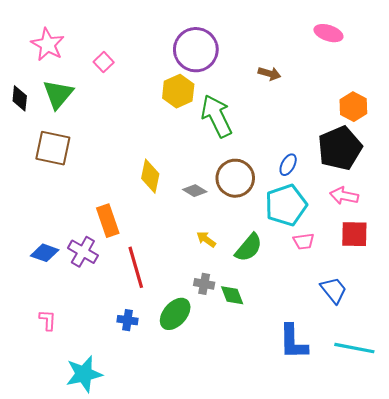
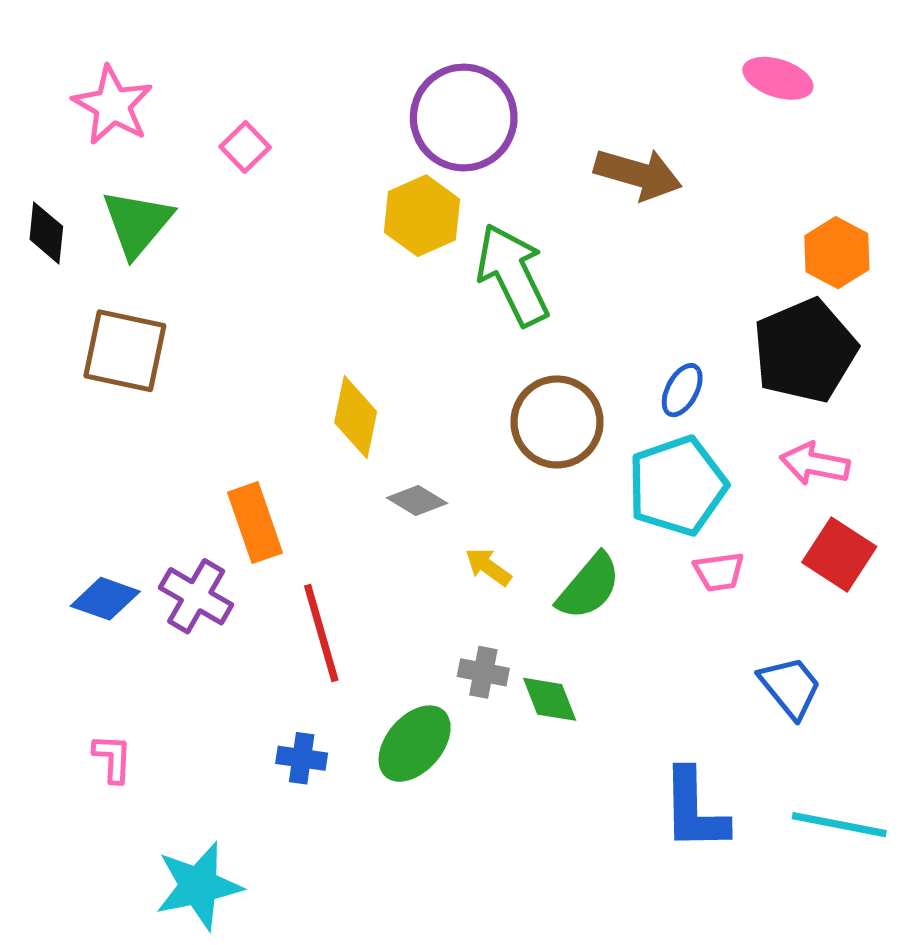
brown arrow: (269, 74) -> (638, 174), size x1.6
gray diamond: (195, 191) -> (417, 501), moved
red square: (354, 234) -> (839, 555), turned 32

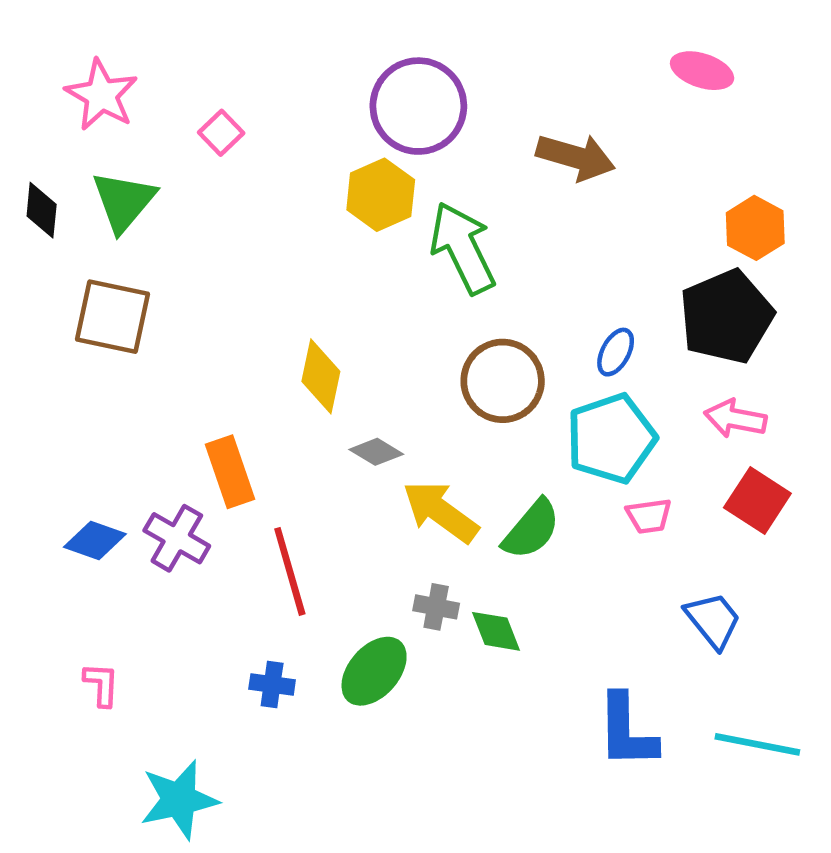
yellow arrow: (488, 567) -> (441, 512), size x1.8

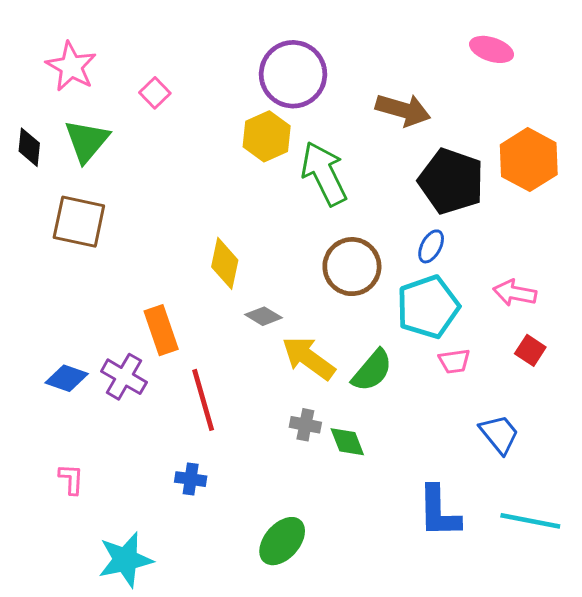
orange hexagon: (755, 228) -> (529, 160), size x1.4
black pentagon: (726, 317) -> (451, 181), moved, turned -30
red square: (757, 501) -> (530, 350), size x0.7
green ellipse: (374, 671) -> (282, 541), moved

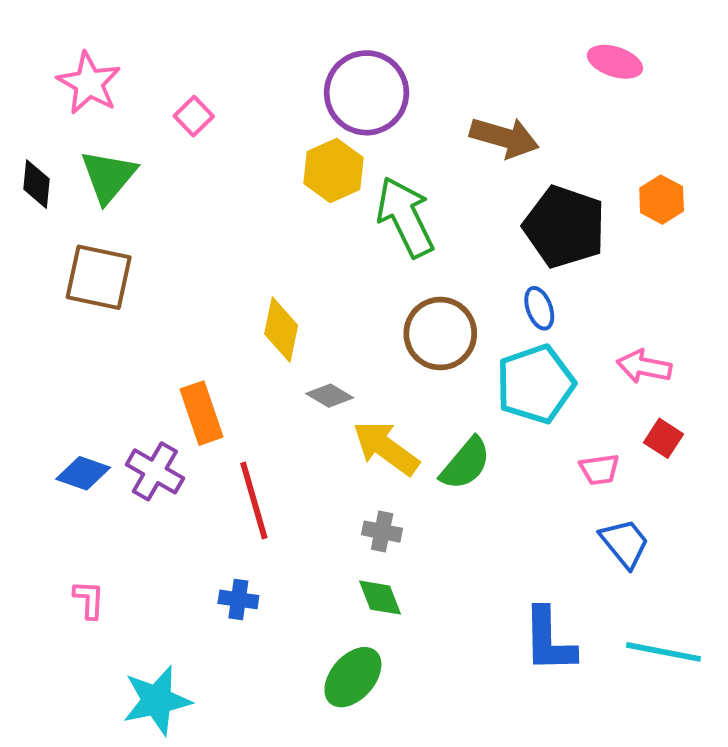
orange hexagon: (529, 160) -> (662, 200), size x0.6
blue ellipse: (431, 246) -> (539, 308), turned -48
pink trapezoid: (454, 361) -> (599, 469), moved
green diamond: (347, 442) -> (380, 598), moved

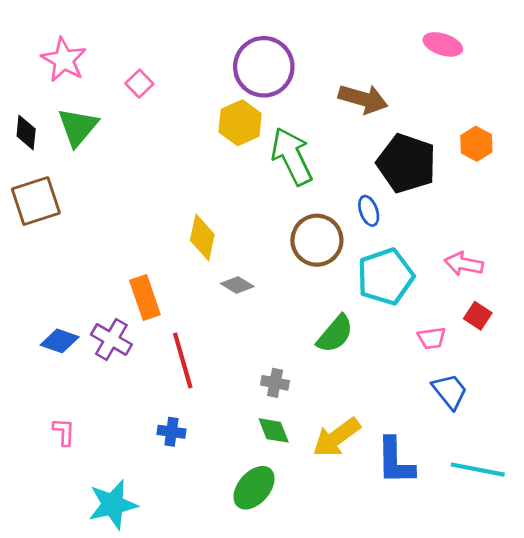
brown square: (99, 277) -> (36, 201), moved, turned -30
blue ellipse: (539, 308) -> (369, 211), moved
yellow arrow: (386, 448) -> (337, 437), moved, turned -72

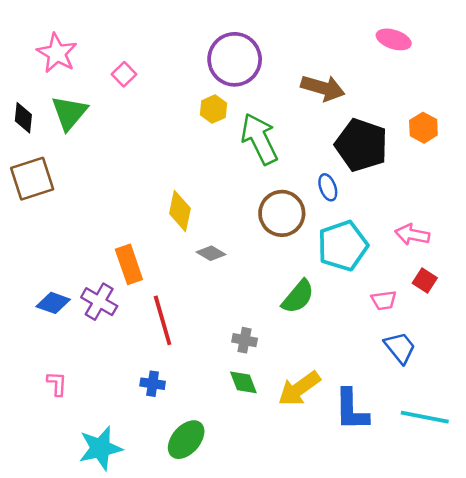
yellow hexagon: (240, 123) -> (213, 109), size x0.7
green ellipse: (254, 488) -> (186, 440), moved

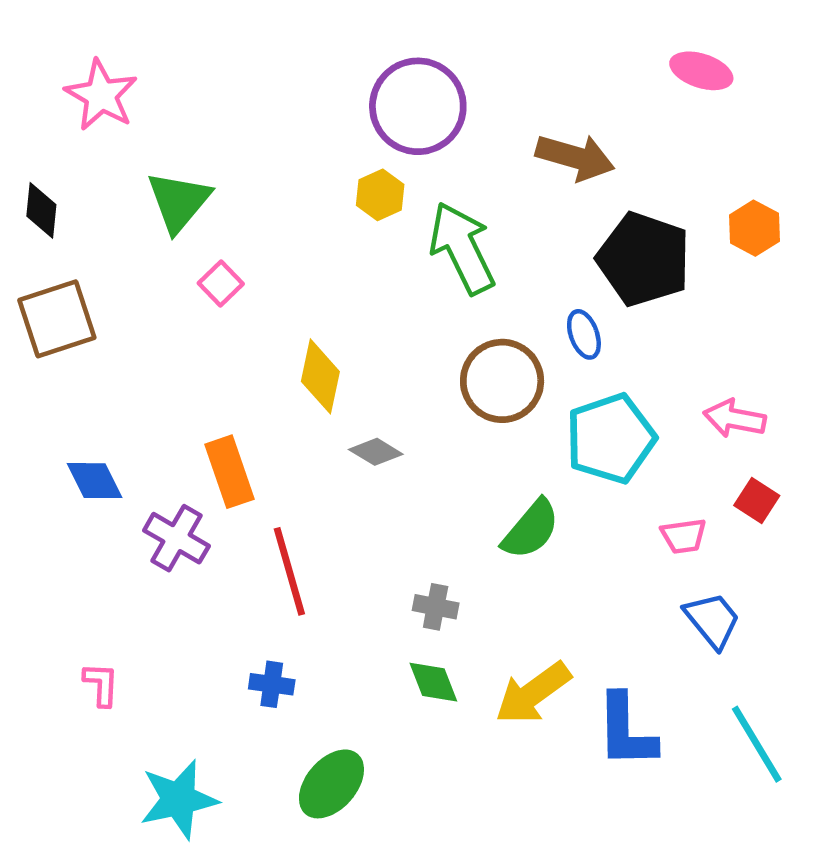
pink square: (124, 74) -> (221, 283), moved
green triangle: (69, 113) -> (179, 202), moved
blue diamond: (53, 303) -> (95, 481), moved, turned 44
cyan line: (425, 417) -> (757, 744), turned 48

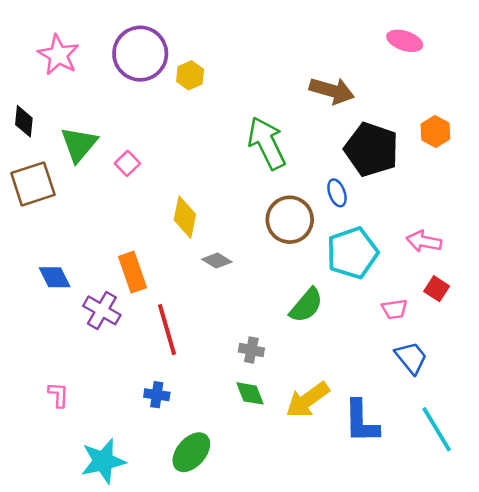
purple circle: (418, 106) -> (140, 54), moved
yellow hexagon: (380, 195) -> (190, 75), moved
green triangle: (179, 202) -> (79, 144), moved

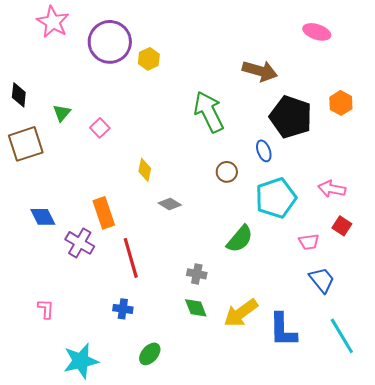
pink star: (58, 55) -> (53, 22), moved
green triangle: (79, 144) -> (62, 113), size x0.6
yellow diamond: (185, 217) -> (145, 170), size x0.7
brown circle: (290, 220) -> (227, 172), size x0.6
green ellipse: (191, 452) -> (150, 354), size x0.7

